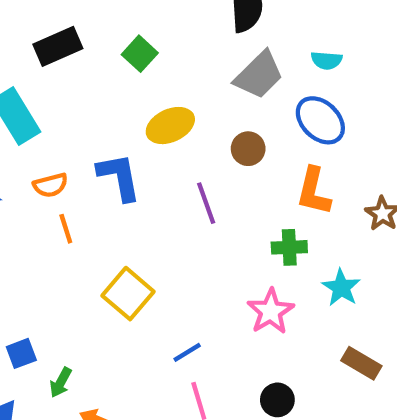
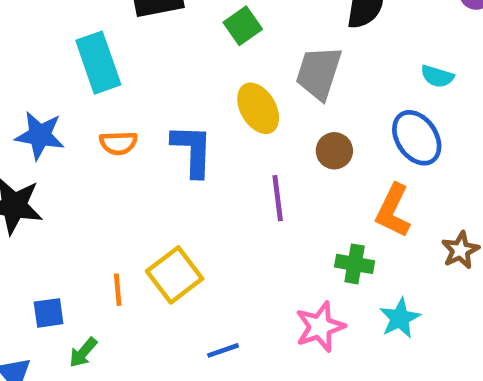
gray trapezoid: (259, 75) -> (319, 73), moved, turned 140
yellow ellipse: (170, 126) -> (258, 108), turned 72
orange line: (66, 229) -> (118, 290), moved

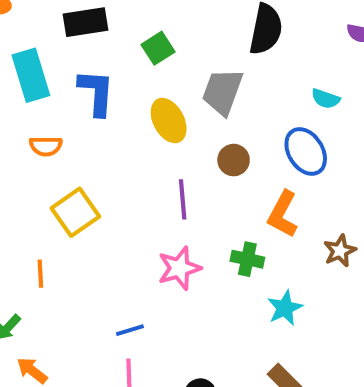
blue L-shape: (192, 150) -> (96, 92), moved
yellow square: (175, 275) -> (75, 212), moved
pink star: (320, 327) -> (179, 268), moved

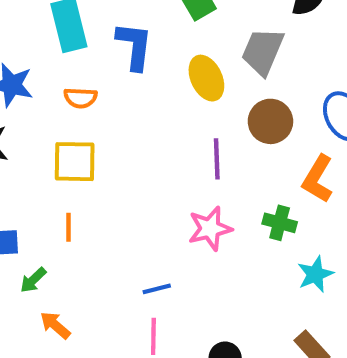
brown circle: (234, 160) -> (270, 121), size x1.4
yellow square: (75, 212) -> (75, 162), moved, turned 33

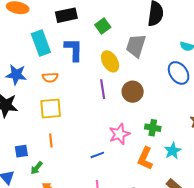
brown circle: (270, 121) -> (133, 92), moved
purple line: (217, 159) -> (103, 89), moved
orange L-shape: (318, 179) -> (145, 158), moved
blue line: (157, 289) -> (97, 155), moved

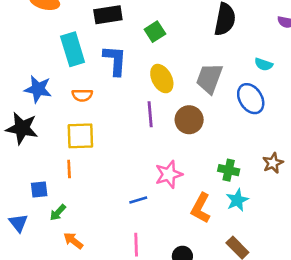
gray trapezoid: (136, 46) -> (209, 78), moved
green cross: (153, 128) -> (229, 170), moved
orange line: (51, 141) -> (69, 169), moved

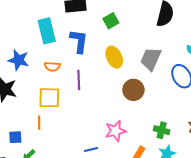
purple line: (150, 114) -> (79, 80), moved

